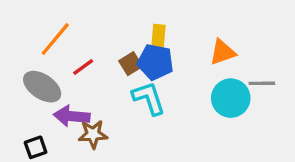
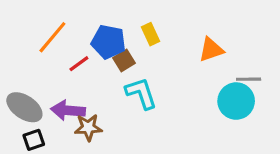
yellow rectangle: (159, 36) -> (151, 34), turned -30
blue pentagon: (155, 62) -> (108, 42), moved
gray ellipse: (42, 87) -> (24, 107), moved
cyan circle: (231, 98) -> (236, 101), moved

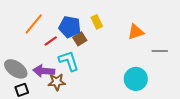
cyan L-shape: (141, 93) -> (69, 61), moved
cyan circle: (236, 101) -> (136, 79), moved

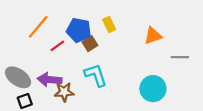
cyan L-shape: (69, 61) -> (96, 75), moved

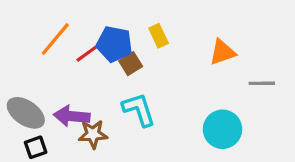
red line: (57, 46) -> (86, 54), moved

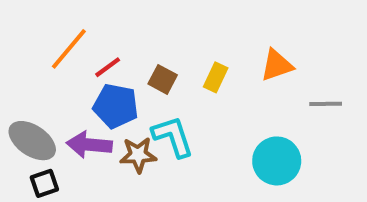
yellow rectangle: (159, 36) -> (216, 77), moved, turned 50
blue pentagon: (114, 44) -> (116, 106), moved
brown square: (131, 64) -> (163, 79), turned -30
brown star: (93, 134) -> (138, 155), moved

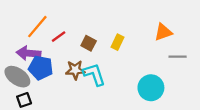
orange triangle: (277, 65) -> (163, 32), moved
blue pentagon: (116, 106) -> (41, 68), moved
purple arrow: (89, 145) -> (29, 53), moved
brown star: (138, 155) -> (75, 70), moved

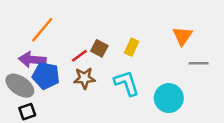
orange triangle: (163, 32) -> (182, 36), turned -36
red line: (59, 37) -> (79, 56), moved
cyan L-shape: (94, 74) -> (127, 83), moved

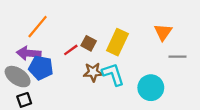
yellow rectangle: (132, 47) -> (117, 42), size x1.6
brown star: (84, 78) -> (93, 72), moved

